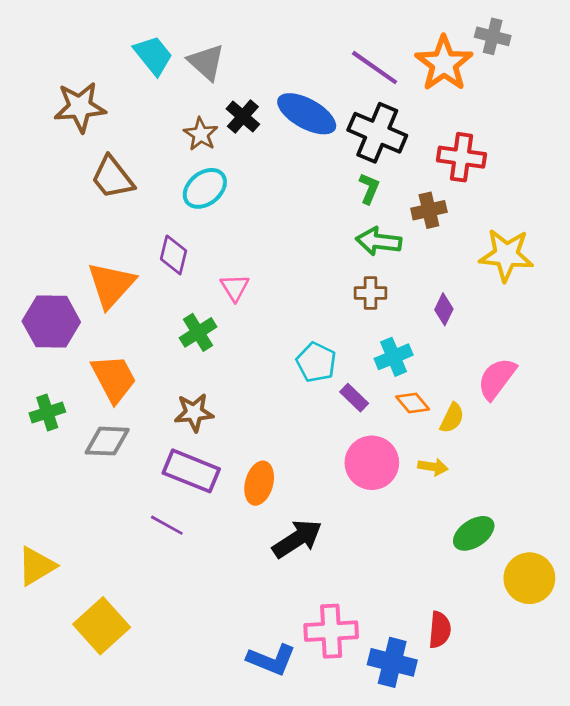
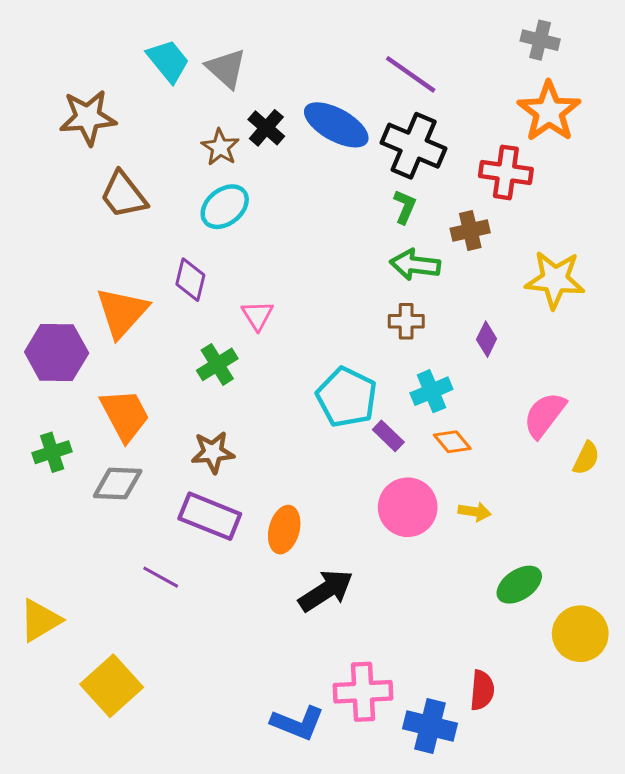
orange star: (444, 64) -> (549, 111), moved
cyan pentagon: (316, 362) -> (347, 397), size x1.4
yellow semicircle: (452, 418) -> (586, 458), moved
purple line: (167, 525) -> (161, 577), moved

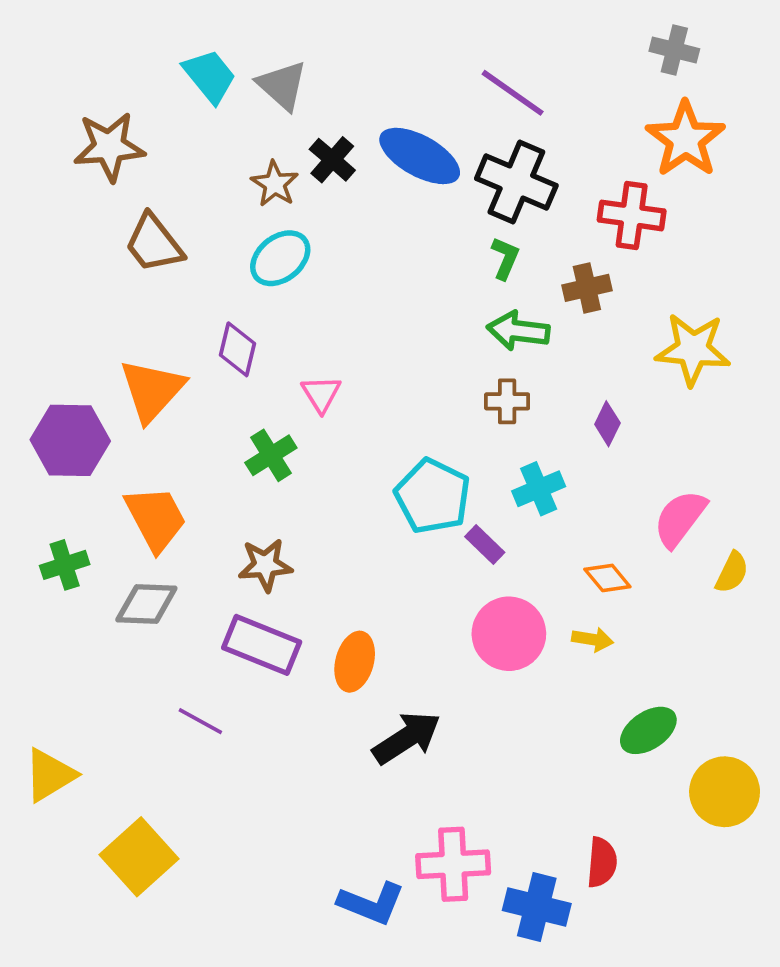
orange diamond: (452, 442) -> (607, 578), moved

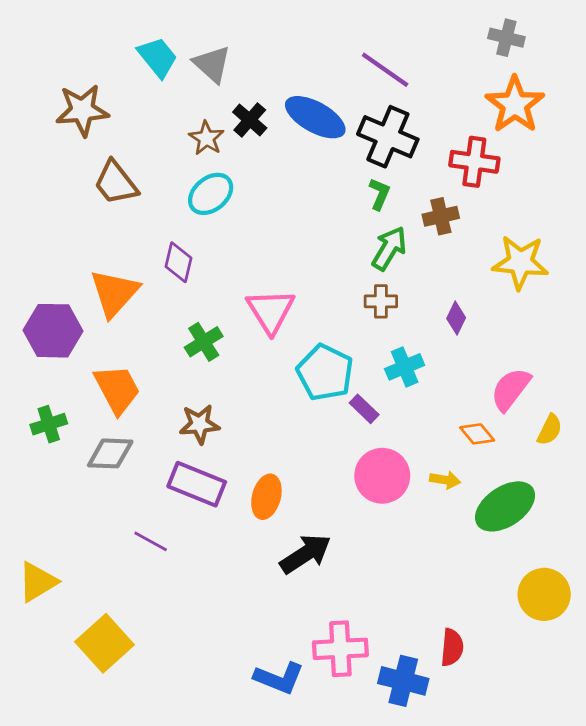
green arrow: (518, 331) -> (389, 248), turned 114
pink triangle: (321, 394) -> (271, 311), moved, size x1.6
orange diamond: (607, 578) -> (477, 434), moved
green ellipse: (648, 730) -> (505, 506), moved, size x1.4

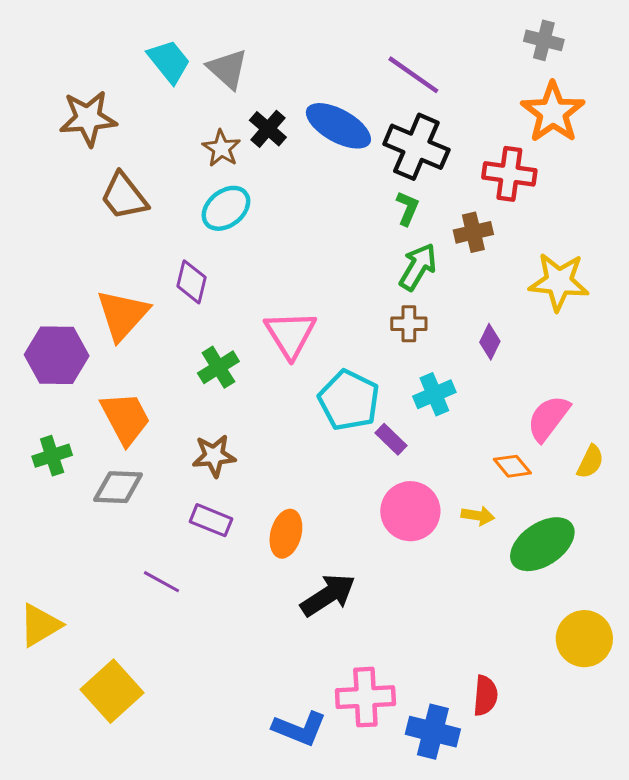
purple rectangle: (197, 484) -> (211, 520), size x0.7

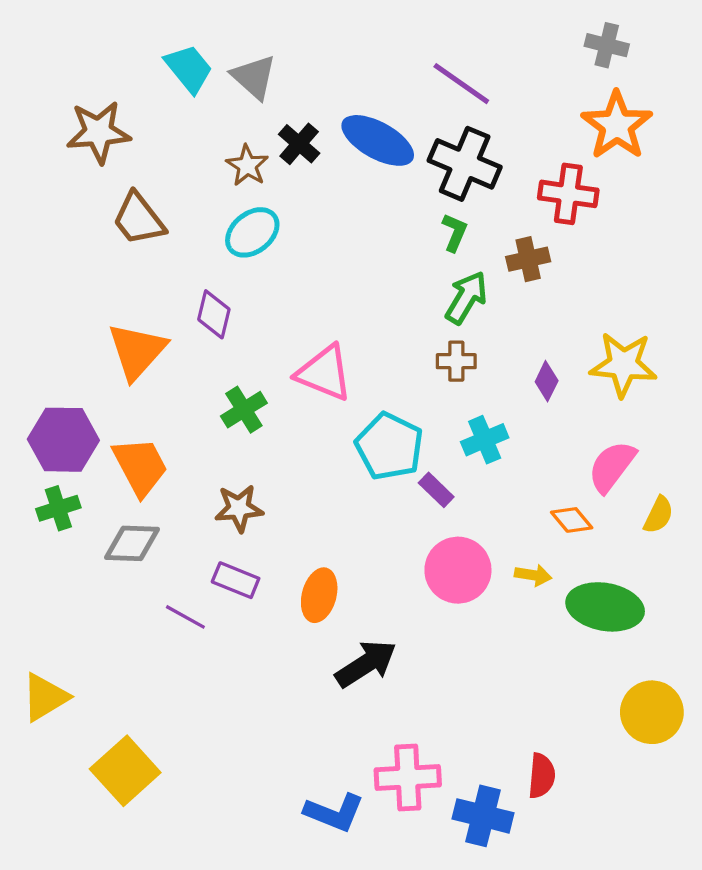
yellow star: (559, 282) -> (623, 364), moved
pink triangle: (290, 334) -> (324, 373), turned -36
purple hexagon: (57, 355) -> (63, 440), moved
green ellipse: (542, 544) -> (605, 607), turned 44
purple line: (162, 582) -> (185, 617), moved

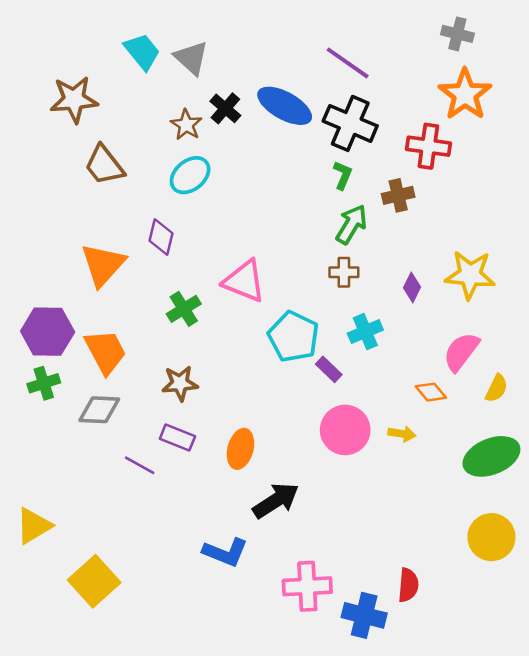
green ellipse: (605, 607) -> (491, 456), moved, turned -32
blue L-shape: (334, 813) -> (225, 552), moved

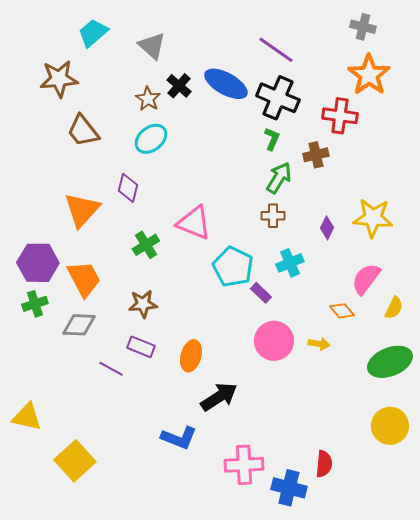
cyan trapezoid: (142, 52) -> (93, 33), moved, turned -92
yellow triangle: (34, 526) -> (27, 417), turned 44

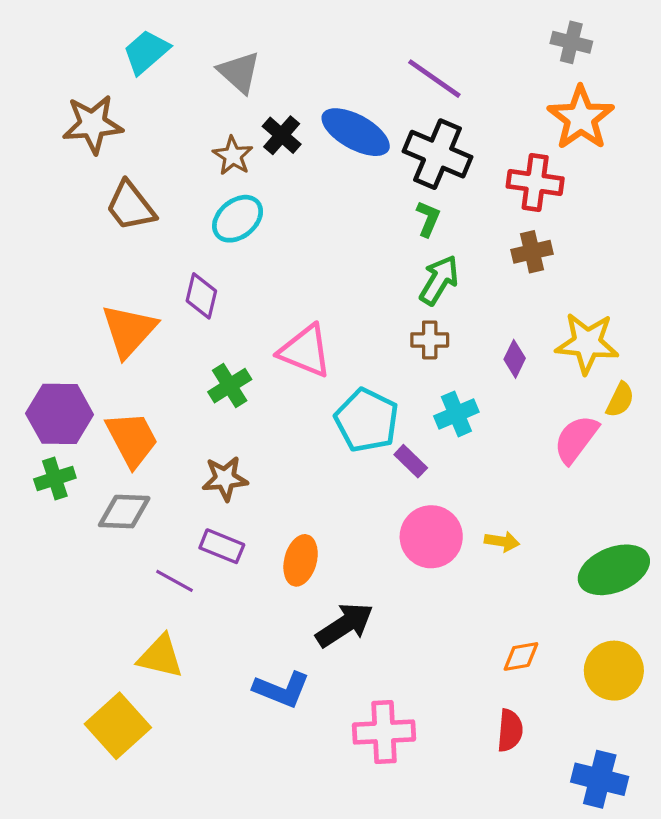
brown cross: (316, 155) -> (532, 252), moved
yellow semicircle: (394, 308) -> (620, 400), moved
orange diamond: (342, 311) -> (521, 656), moved, turned -60
yellow triangle: (27, 417) -> (160, 656), moved
blue cross: (289, 488) -> (600, 779), moved

